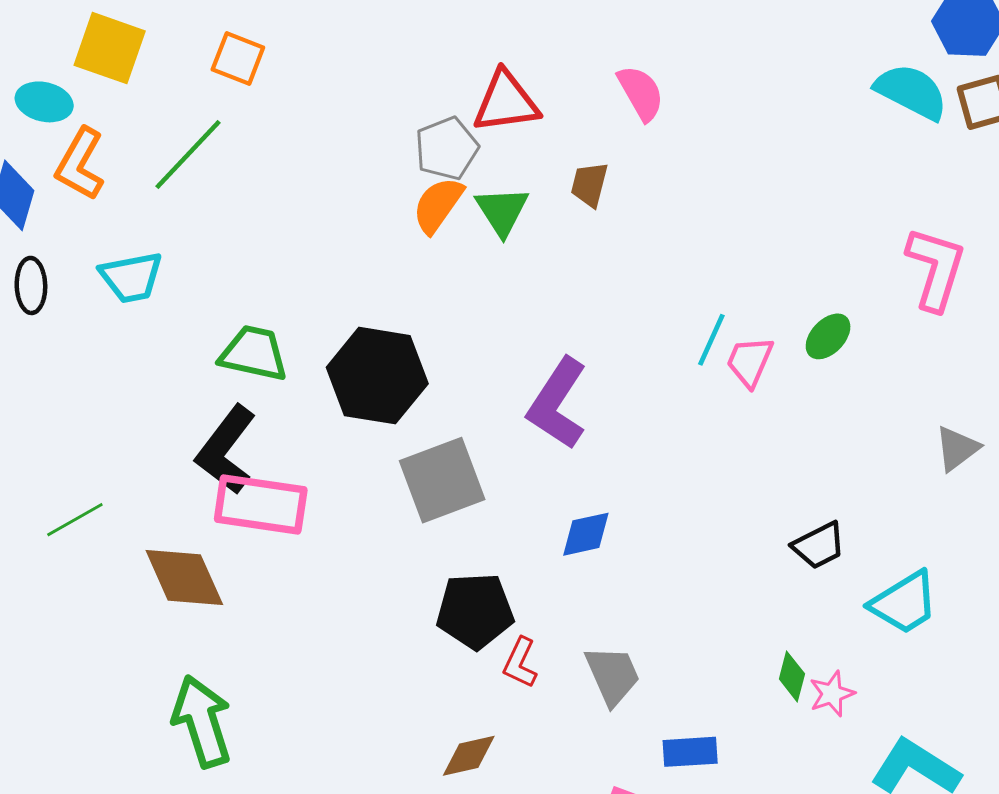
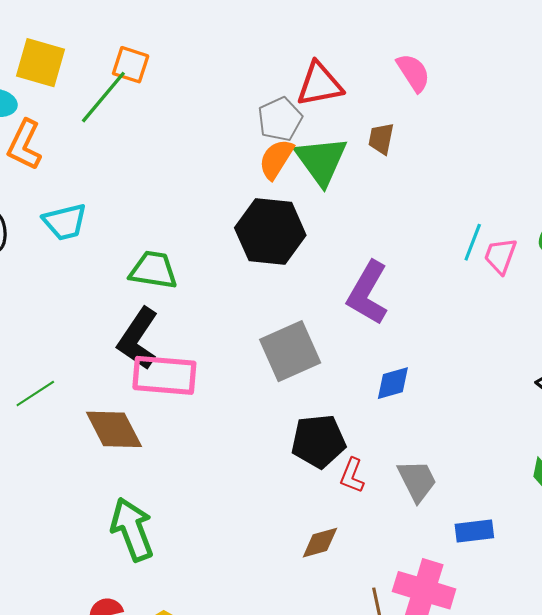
green line: (188, 154) -> (103, 97), moved
green triangle: (502, 211) -> (321, 161), size x1.4
black hexagon: (377, 376) -> (270, 231), moved

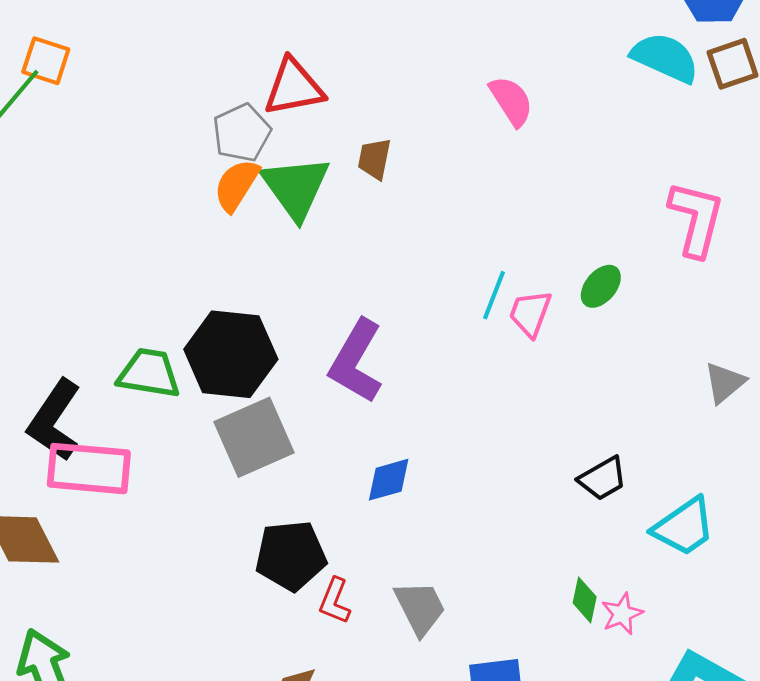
pink semicircle: (413, 73) -> (511, 101), moved
black hexagon: (270, 231) -> (231, 354), moved
green trapezoid: (153, 270) -> (149, 373), moved

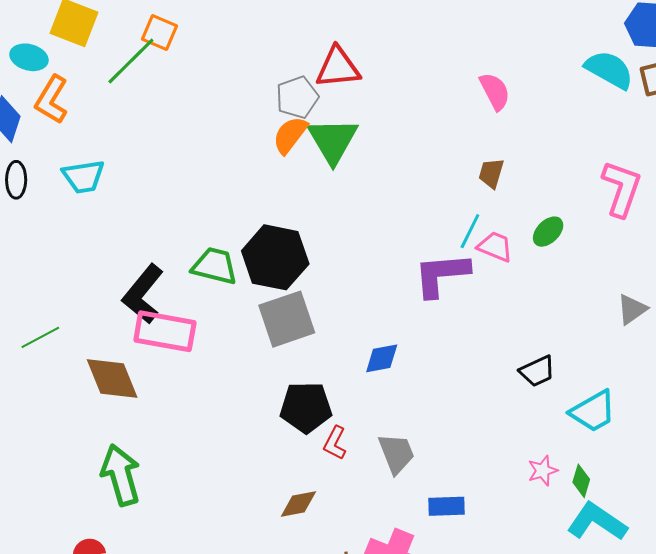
brown trapezoid: (374, 159) -> (491, 173), moved
pink trapezoid: (530, 313) -> (495, 247), turned 87
purple L-shape: (356, 361) -> (441, 275), moved, turned 50
green diamond: (585, 600) -> (581, 481), moved

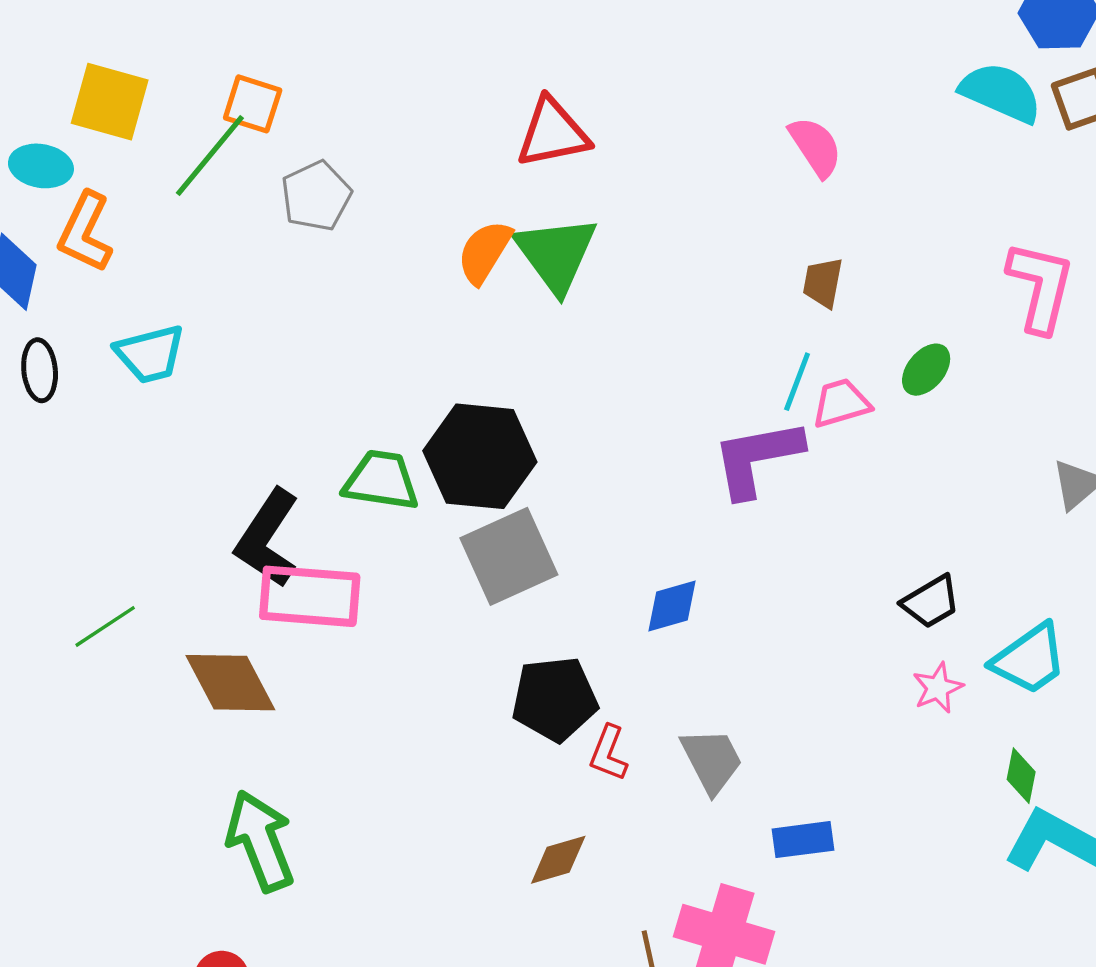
gray pentagon: (297, 97) -> (316, 196), moved
pink trapezoid: (495, 247) -> (841, 403), turned -33
pink star: (543, 471) -> (938, 688), moved

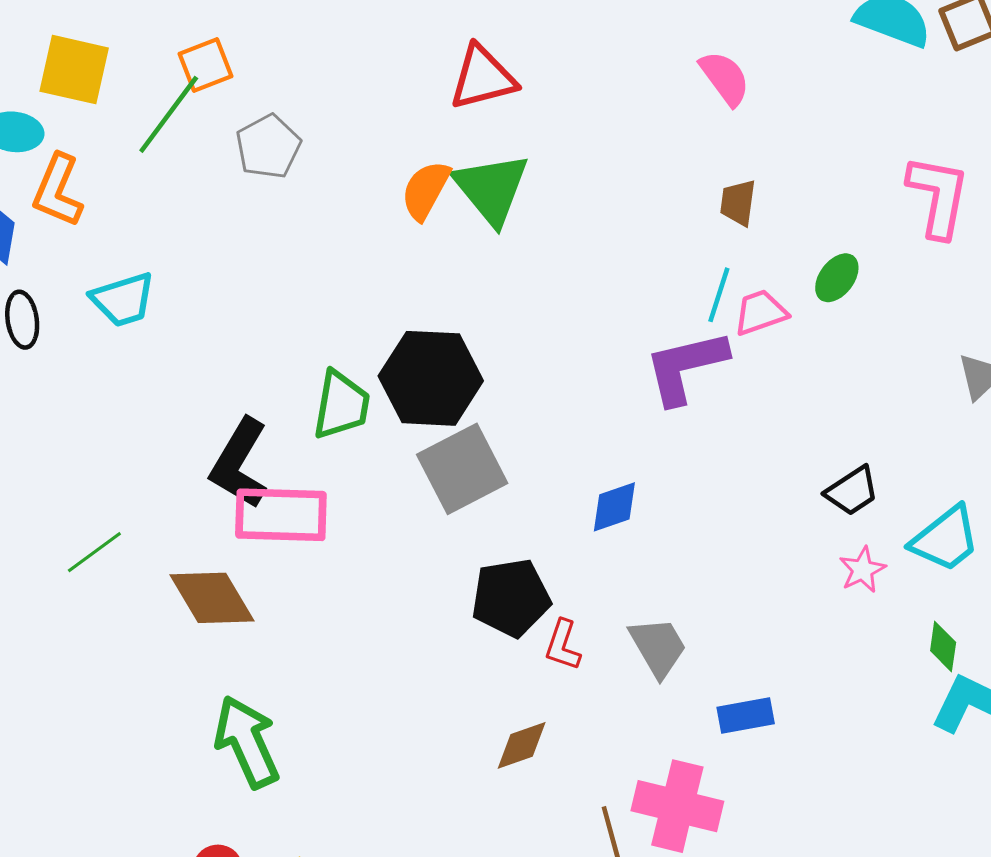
orange square: (253, 104) -> (206, 65), turned -36
green trapezoid: (381, 480) -> (341, 405), turned 94

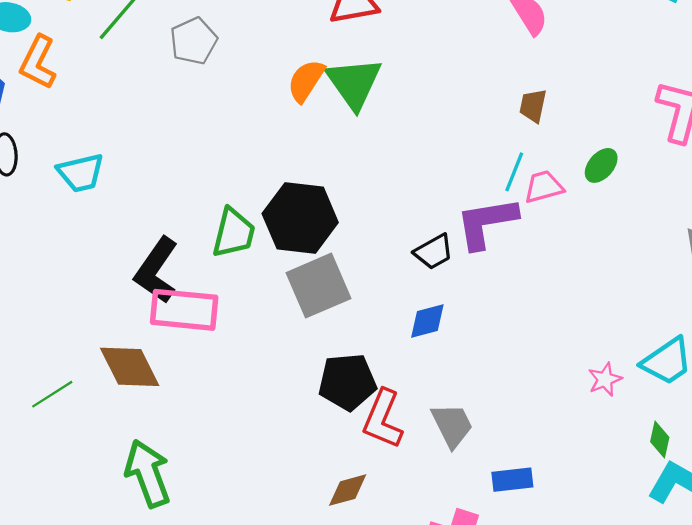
cyan trapezoid: (123, 300) -> (81, 173), moved
black trapezoid: (852, 491) -> (434, 252), moved
green line: (94, 552) -> (52, 394), moved
red L-shape: (563, 645) -> (383, 419), size x1.6

